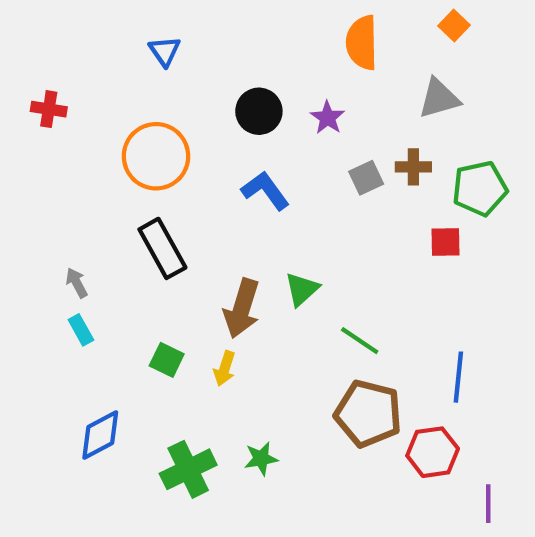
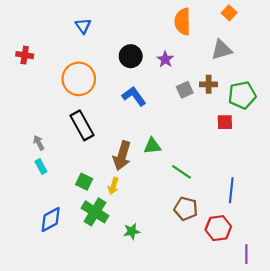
green triangle: (302, 289) -> (152, 146), turned 36
brown pentagon: (368, 414) -> (186, 209), size x0.7
green cross: (188, 469) -> (95, 212), moved, turned -32

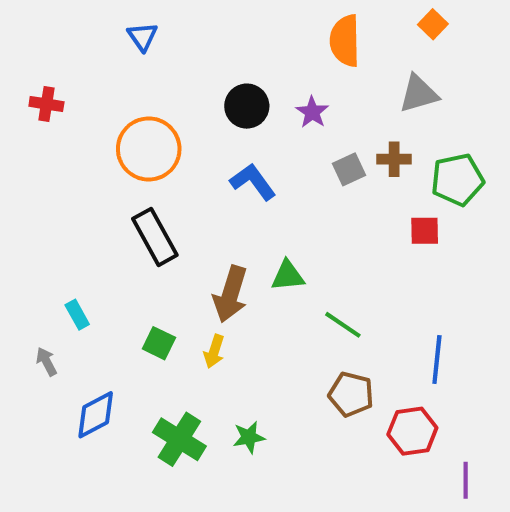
blue triangle: (83, 26) -> (143, 37), moved
gray arrow: (39, 143) -> (46, 362), moved
green cross: (95, 212) -> (179, 439), moved

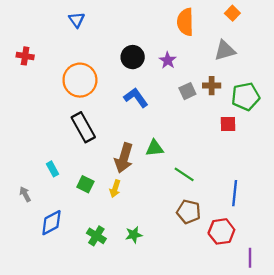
cyan rectangle: (77, 315) -> (53, 169), moved
green cross: (179, 439) -> (96, 236), size x0.7

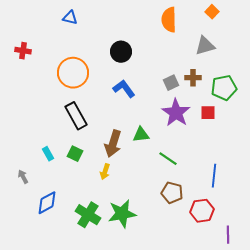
blue triangle: (77, 20) -> (70, 18), turned -42
purple star: (168, 60) -> (176, 113), moved, size x1.8
green square: (85, 184) -> (75, 154), moved
green star: (134, 235) -> (122, 214), size x1.8
green cross: (96, 236) -> (88, 215), size x1.4

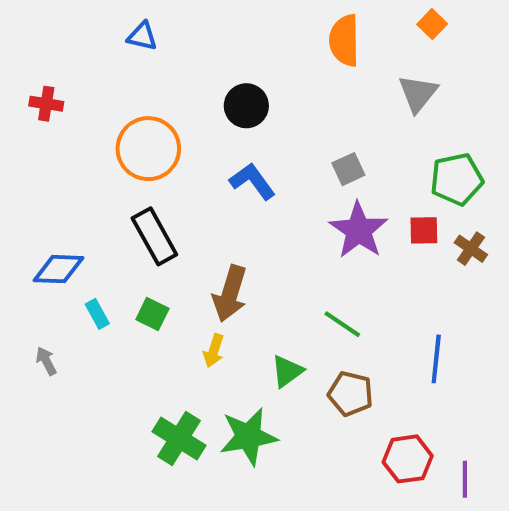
gray triangle: (205, 46) -> (418, 93), turned -35
brown cross: (193, 78) -> (471, 249), moved, turned 35
green triangle: (141, 135) -> (287, 371), moved, turned -30
blue diamond: (47, 203) -> (58, 269), moved, turned 30
red hexagon: (202, 211) -> (408, 459), moved

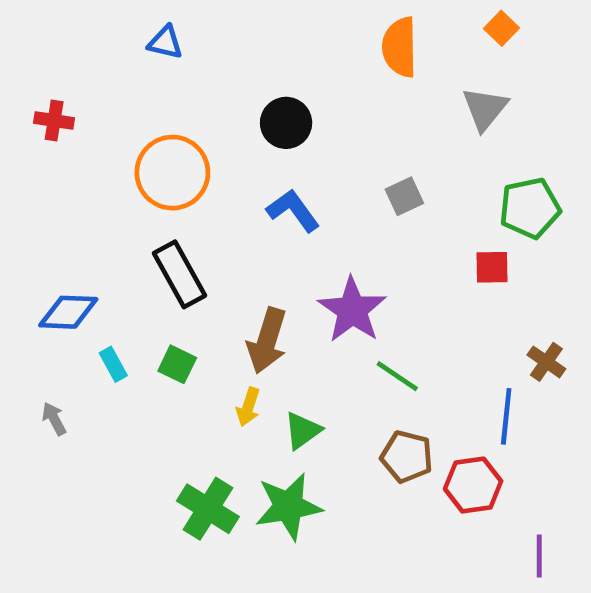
purple star: (359, 230) -> (352, 310), moved
brown cross: (471, 249) -> (546, 362), moved
green triangle: (287, 371) -> (303, 431), moved
red hexagon: (408, 459) -> (473, 485), moved

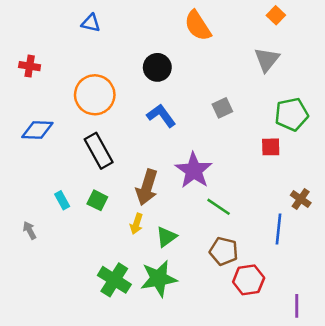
orange semicircle: (400, 47) -> (198, 26), moved, turned -32
blue diamond: (68, 312) -> (37, 130), moved
red hexagon: (473, 485) -> (249, 280), moved

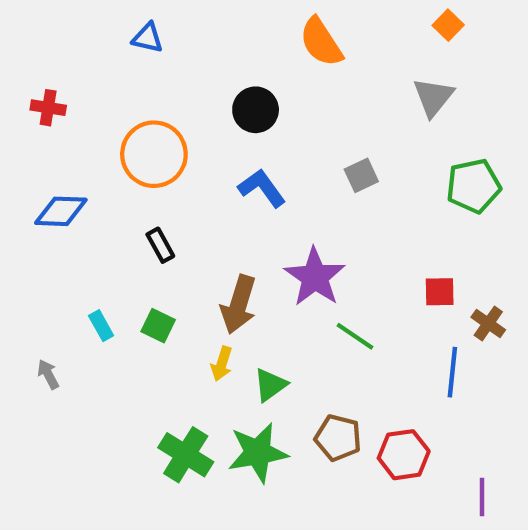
red square: (271, 147) -> (440, 292), moved
black rectangle: (99, 151) -> (160, 245), size x0.6
brown pentagon: (224, 251) -> (338, 438), moved

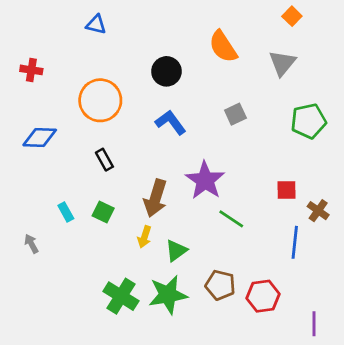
orange semicircle: (321, 42) -> (223, 47), moved

